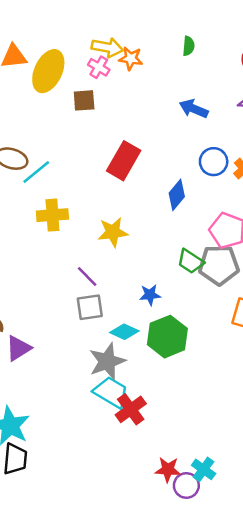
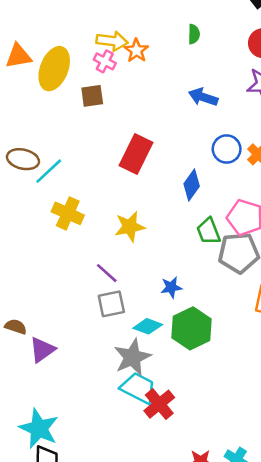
orange star: (131, 58) -> (136, 51), turned 30
yellow cross: (52, 215) -> (68, 213), turned 32
green trapezoid: (191, 261) -> (209, 231), moved, turned 40

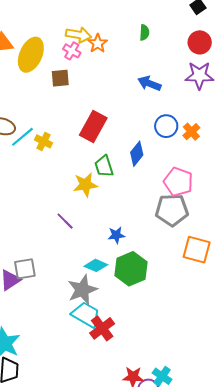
yellow cross: (68, 213) -> (44, 141), moved, size x0.7
green trapezoid: (209, 231) -> (104, 166), moved
gray square: (111, 304) -> (25, 269), moved

